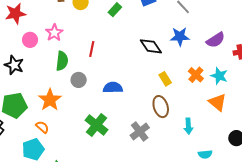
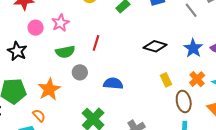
blue star: (180, 37) -> (193, 48), moved, turned 30
black diamond: (151, 46) -> (155, 46), turned -45
green semicircle: (62, 61) -> (65, 52), turned 66
brown ellipse: (161, 107) -> (184, 101), moved

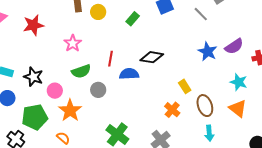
pink circle: (36, 28) -> (55, 91), moved
black diamond: (155, 46) -> (152, 57), moved
orange cross: (197, 79) -> (172, 110), moved
blue semicircle: (113, 83) -> (129, 74), moved

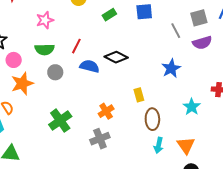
purple semicircle: (234, 46) -> (202, 43), moved
orange triangle: (238, 109) -> (186, 145), moved
orange cross: (172, 110) -> (106, 111), moved
cyan arrow: (209, 133) -> (159, 145), moved

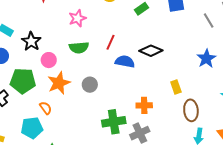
gray circle: (55, 72) -> (90, 85), moved
orange cross: (106, 111) -> (144, 105), turned 35
green cross: (60, 121) -> (114, 122), moved, turned 30

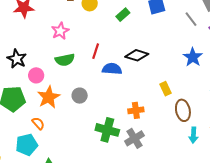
green cross: (114, 122) -> (107, 130), turned 30

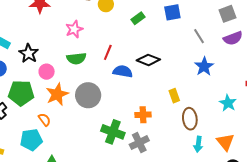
gray line: (191, 19) -> (199, 36), moved
gray circle: (80, 96) -> (88, 95), size x1.6

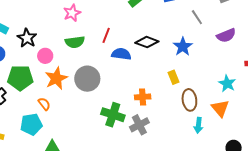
purple semicircle: (233, 38) -> (226, 35), moved
blue star: (204, 66) -> (183, 47), moved
orange triangle: (225, 142) -> (220, 108), moved

